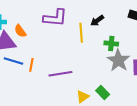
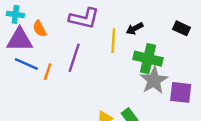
green cross: (111, 43) -> (148, 59), size x1.6
purple line: (60, 74) -> (74, 58), moved, turned -70

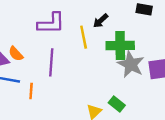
orange semicircle: (40, 29) -> (16, 54), moved
orange line: (48, 72) -> (31, 91), moved

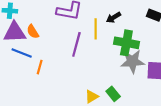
purple line: (51, 62) -> (76, 44), moved
gray star: (131, 64) -> (132, 61), turned 30

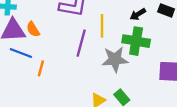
black arrow: (113, 17) -> (138, 14), moved
gray star: (132, 61) -> (115, 59), moved

